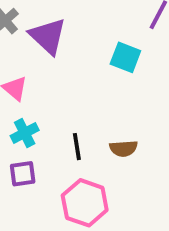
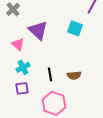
purple triangle: (48, 36) -> (38, 30), moved

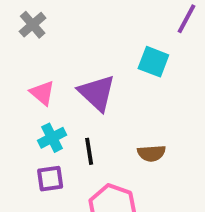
purple triangle: (38, 30) -> (97, 93), moved
black line: (50, 74) -> (89, 151), moved

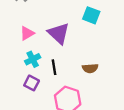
pink triangle: (42, 93) -> (27, 33), turned 49
purple square: (50, 179) -> (32, 83), turned 35

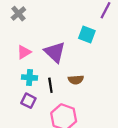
cyan cross: (33, 59) -> (30, 78), turned 32
brown semicircle: (90, 68) -> (76, 80), moved

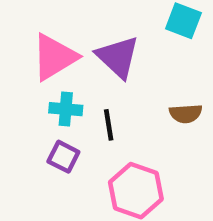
pink triangle: (24, 52) -> (54, 57), size x1.6
brown semicircle: (76, 80) -> (186, 114), moved

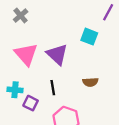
pink triangle: (54, 57) -> (26, 54), turned -40
cyan cross: (66, 109) -> (15, 90), moved

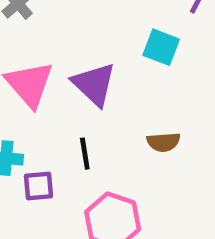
purple square: (31, 103) -> (39, 186), turned -32

